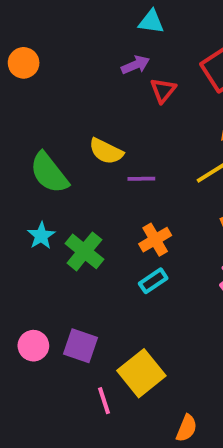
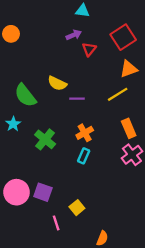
cyan star: (41, 236) -> (13, 124), moved
cyan rectangle: (153, 281) -> (84, 156), turned -32
pink circle: (33, 346) -> (17, 192), size x1.5
yellow square: (141, 373) -> (77, 208), size x0.6

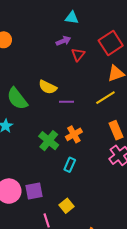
green cross: (45, 139) -> (49, 141), moved
cyan rectangle: (84, 156) -> (70, 165), moved
purple square: (43, 192) -> (34, 191), turned -30

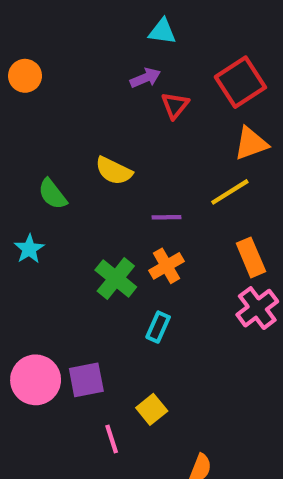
green semicircle: (17, 99) -> (52, 194), size x0.7
purple line: (67, 102) -> (167, 217), moved

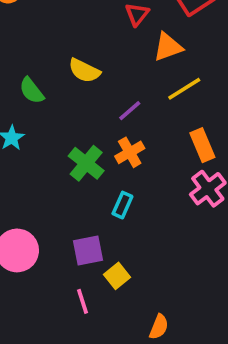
orange triangle: (251, 143) -> (168, 47), moved
purple line: (167, 217) -> (130, 111), turned -40
purple square: (86, 380) -> (88, 250), moved

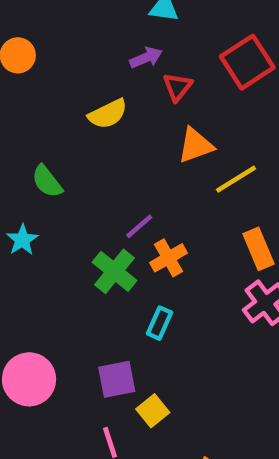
orange triangle: (168, 47) -> (196, 145), moved
yellow semicircle: (84, 71) -> (108, 114), moved, turned -52
purple line: (130, 111) -> (139, 226), moved

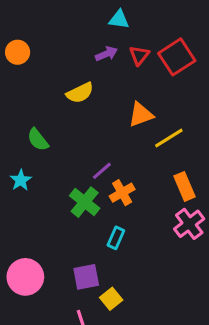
red triangle: (178, 87) -> (139, 55), moved

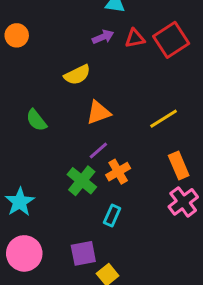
red triangle: (139, 55) -> (135, 38), turned 40
orange triangle: (141, 115) -> (98, 113), moved
cyan star: (21, 180) -> (20, 202), moved, size x1.4

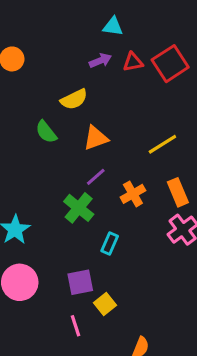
green semicircle: (36, 120) -> (46, 132), moved
orange cross: (118, 172) -> (133, 194), moved

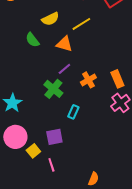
orange triangle: (96, 138) -> (64, 44), turned 36
yellow line: (162, 144) -> (81, 24), moved
yellow square: (105, 304) -> (33, 151), moved

